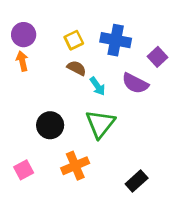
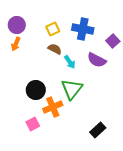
orange arrow: (22, 61) -> (16, 44), turned -144
orange cross: (75, 166) -> (53, 107), moved
pink square: (24, 170) -> (33, 124), moved

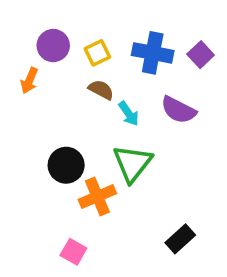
purple circle: (17, 25) -> (53, 46), moved
purple square: (113, 41) -> (201, 55), moved
pink square: (33, 124) -> (73, 252), moved, turned -32

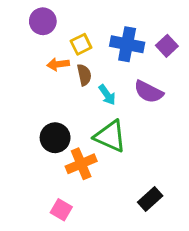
purple circle: (53, 46) -> (43, 21), moved
orange arrow: (29, 80) -> (58, 64), moved, turned 60
brown semicircle: (101, 90) -> (84, 75), turned 50
green triangle: (132, 163) -> (110, 136), turned -44

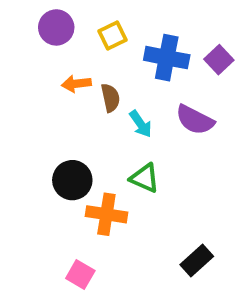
yellow square: (81, 44) -> (112, 36), moved
green triangle: (110, 136) -> (145, 178), size x0.7
orange cross: (81, 164) -> (106, 214), turned 32

